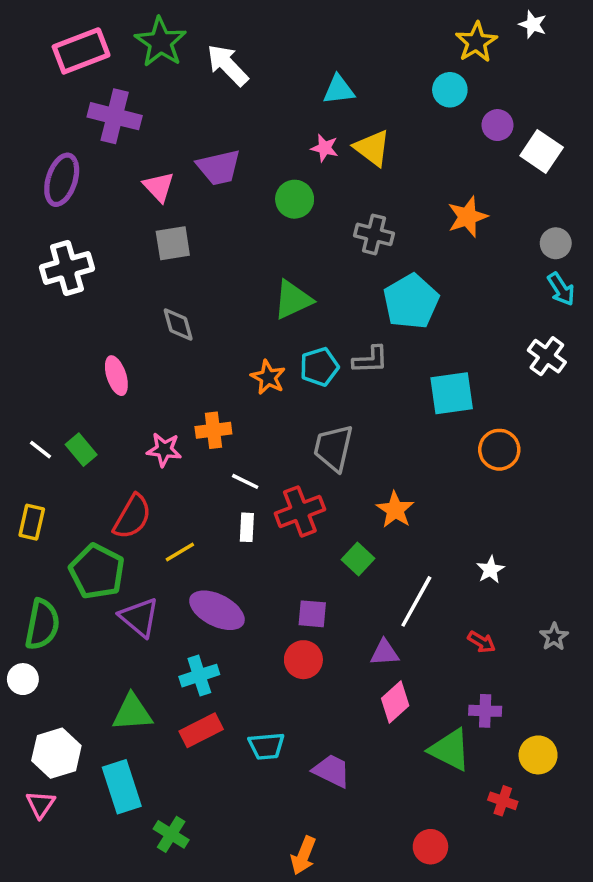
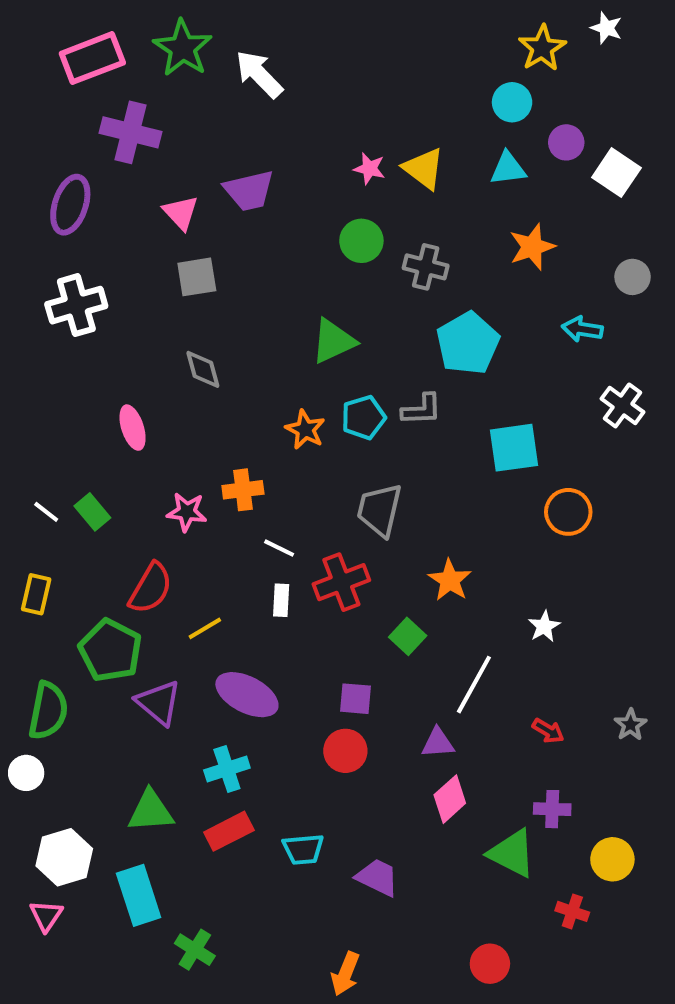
cyan triangle: (339, 90) -> (508, 169), moved
green circle: (295, 199) -> (361, 241), moved
cyan arrow: (561, 289) -> (582, 329), moved, turned 132
white star: (490, 570) -> (544, 626), moved

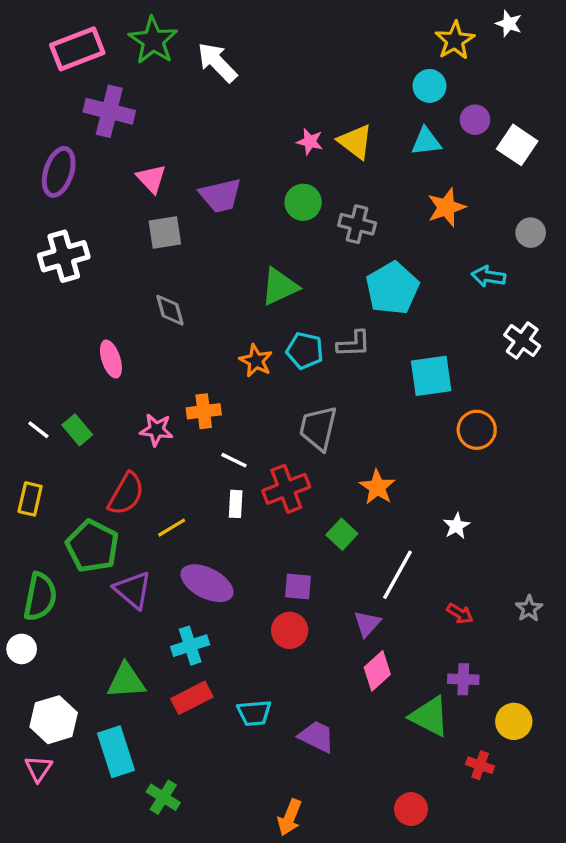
purple trapezoid: (249, 191) -> (221, 196), moved
cyan pentagon: (363, 418) -> (305, 351), turned 30
purple triangle: (438, 743) -> (367, 624), turned -44

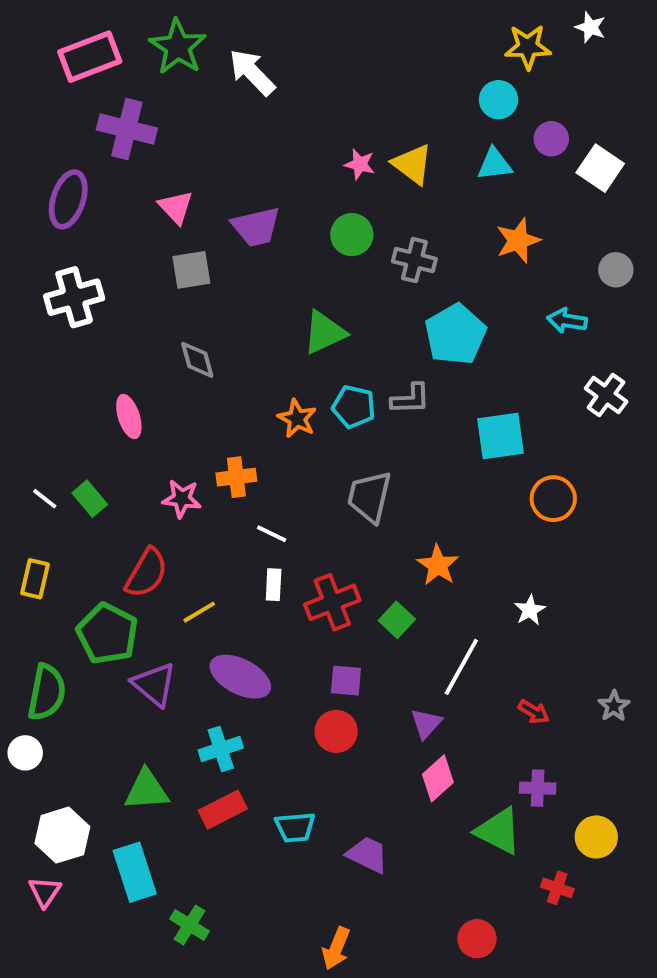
yellow star: (455, 40) -> (528, 47), turned 30
red cross: (286, 489) -> (332, 602), moved

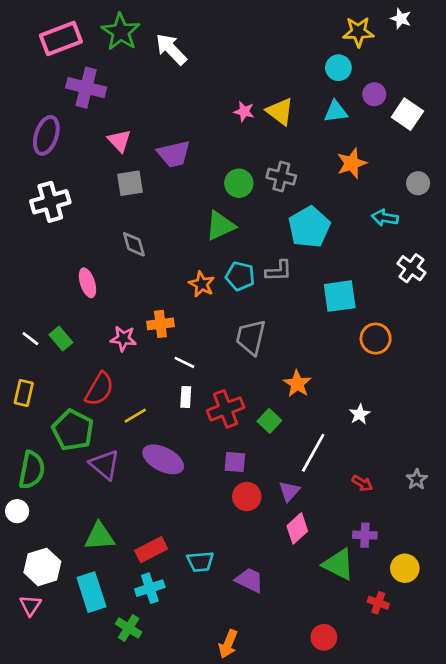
green circle: (352, 235) -> (239, 183), moved
red circle: (336, 731) -> (247, 497), moved
cyan cross: (221, 749) -> (150, 588), moved

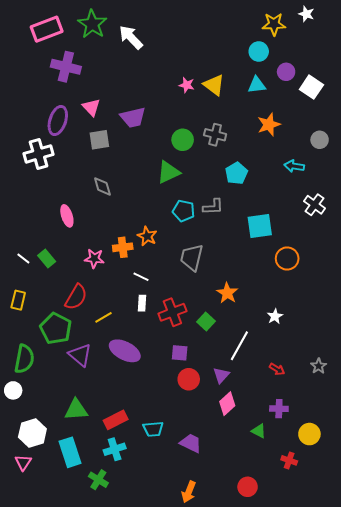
purple ellipse: (46, 135) -> (58, 121), moved
cyan pentagon: (309, 227) -> (236, 173), size x0.7
orange star: (202, 284) -> (147, 236), moved
green triangle: (338, 564) -> (259, 431), size x0.6
orange arrow: (228, 644) -> (189, 492), moved

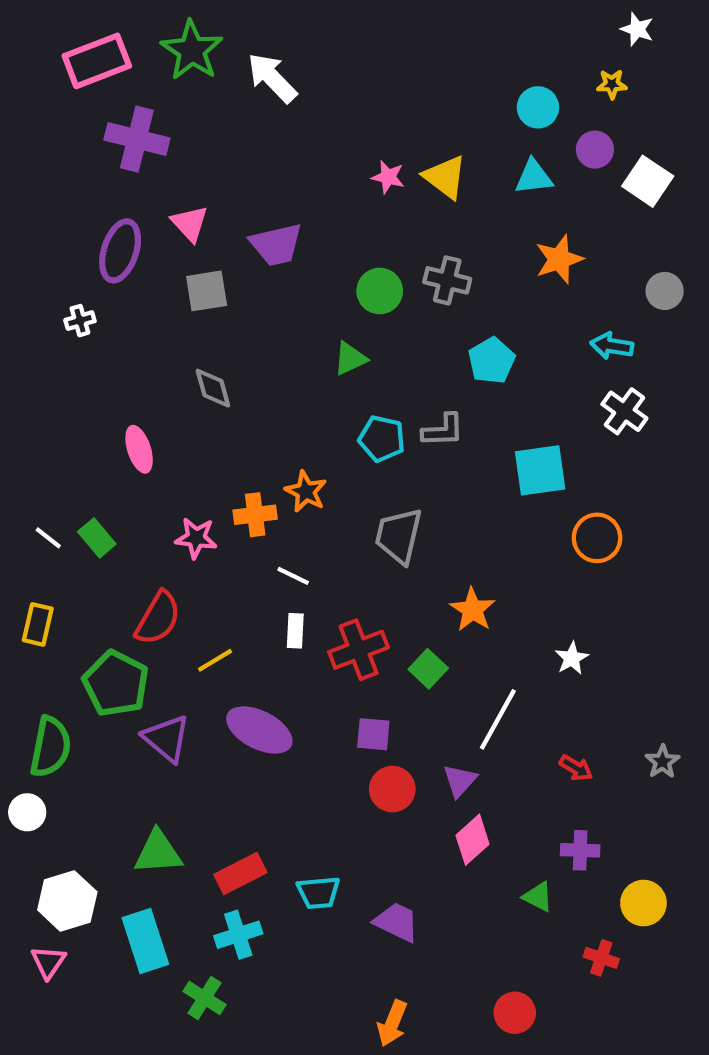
yellow star: (274, 24) -> (612, 84), moved, size x0.6
white cross: (39, 154) -> (80, 321), size x0.5
green triangle: (168, 172) -> (350, 359), size x0.7
white cross: (315, 205) -> (624, 411), moved

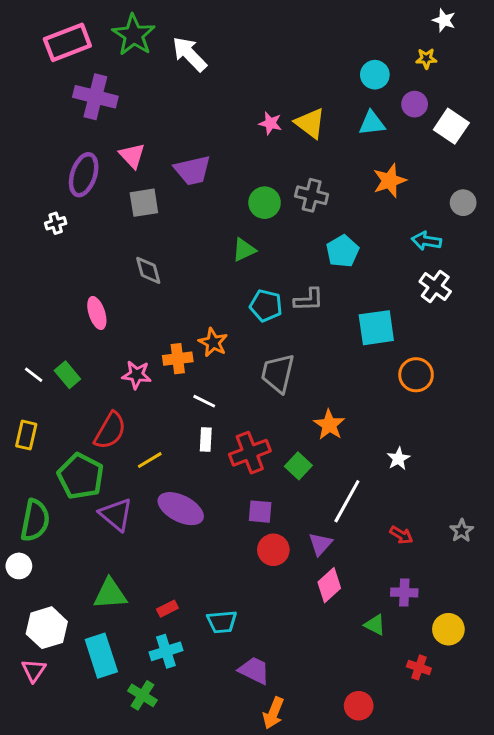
red rectangle: (240, 873) -> (167, 609), size x0.6
purple trapezoid: (397, 922) -> (254, 670), moved

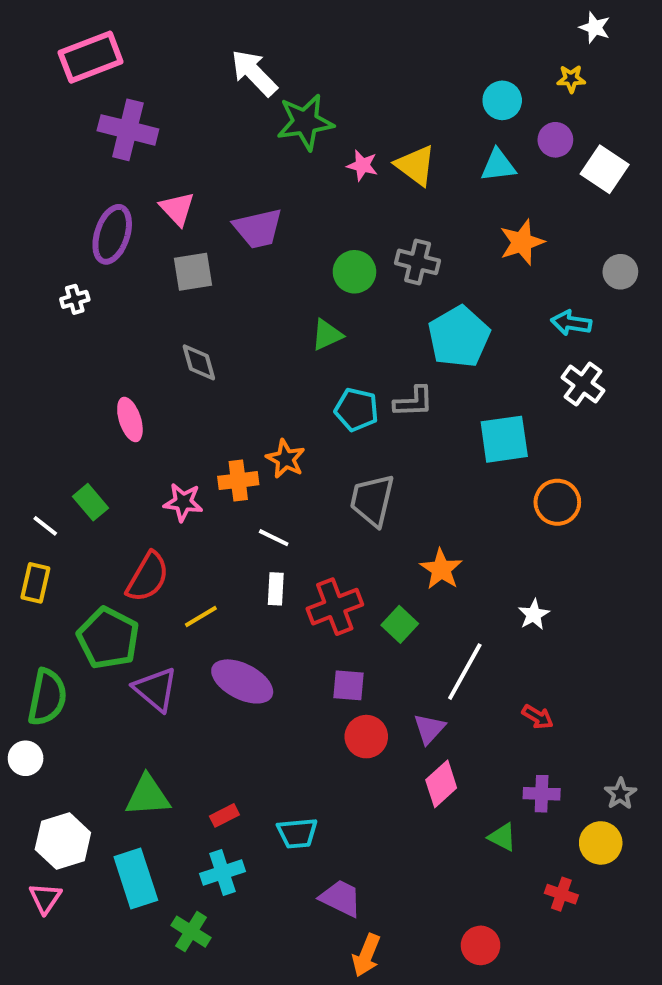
green star: (134, 35) -> (305, 122), moved, turned 30
cyan pentagon: (342, 251) -> (459, 337), size x1.4
white line: (34, 375) -> (45, 526), moved
gray star: (462, 531) -> (620, 794), moved

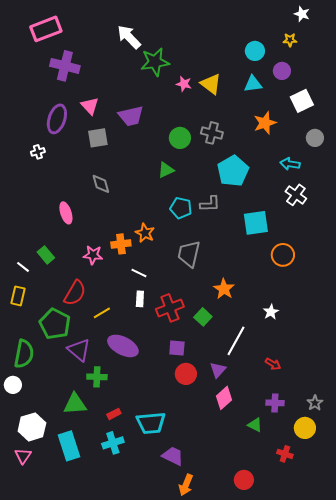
white square: (605, 169) -> (302, 101), moved, turned 30
cyan trapezoid: (297, 833) -> (151, 423), size x1.4
green cross: (191, 932) -> (97, 377), moved, turned -30

